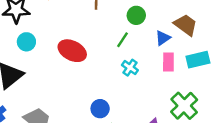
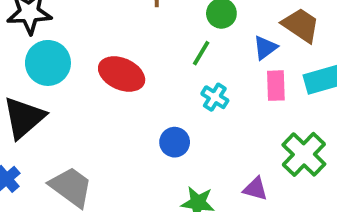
cyan circle: (26, 42) -> (48, 63), size x1.5
blue circle: (100, 109) -> (175, 142), moved

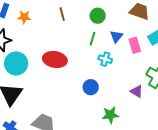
blue triangle: (265, 48) -> (116, 37), moved
purple triangle: (255, 189) -> (137, 91), moved, turned 32

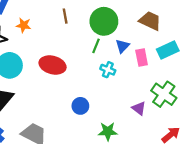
green circle: (98, 16) -> (104, 21), size x1.6
orange star: (24, 17) -> (24, 25), moved
blue circle: (91, 87) -> (80, 106), moved

